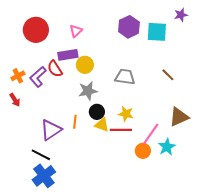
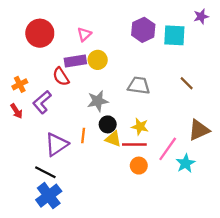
yellow circle: (85, 65) -> (98, 60), moved
purple L-shape: (38, 77) -> (42, 102), moved
orange circle: (143, 151) -> (139, 166), moved

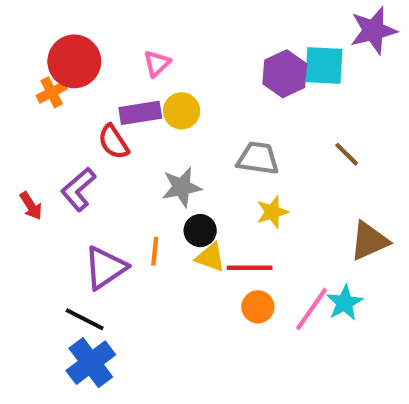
purple star: (201, 16) -> (373, 30), size x1.6
purple hexagon: (143, 30) -> (285, 74), moved
orange cross: (20, 84) -> (52, 92), moved
yellow star: (140, 127) -> (272, 212), moved, turned -30
pink line: (168, 149) -> (312, 309), moved

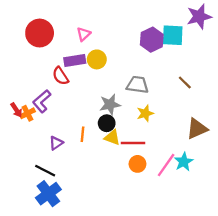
orange cross: (52, 92) -> (27, 113), moved
gray star: (182, 187) -> (110, 105), moved
purple triangle: (105, 268) -> (56, 143), size x0.6

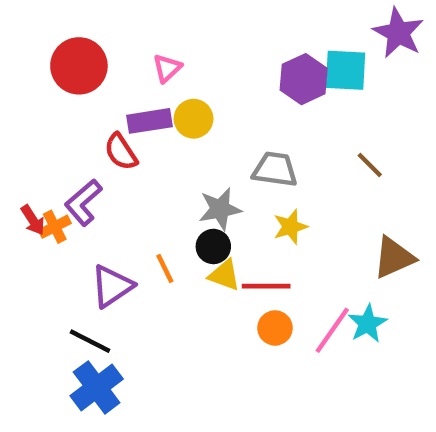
purple star: (199, 17) -> (398, 33), turned -30
orange line: (82, 134) -> (165, 269), turned -32
purple triangle: (56, 143) -> (112, 286), size x1.5

